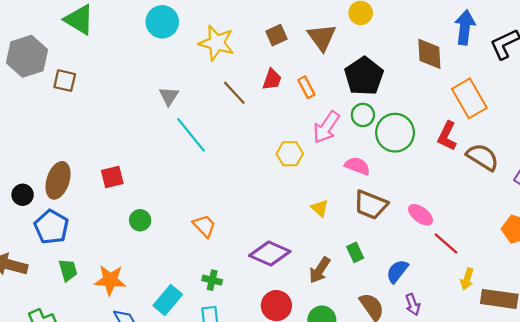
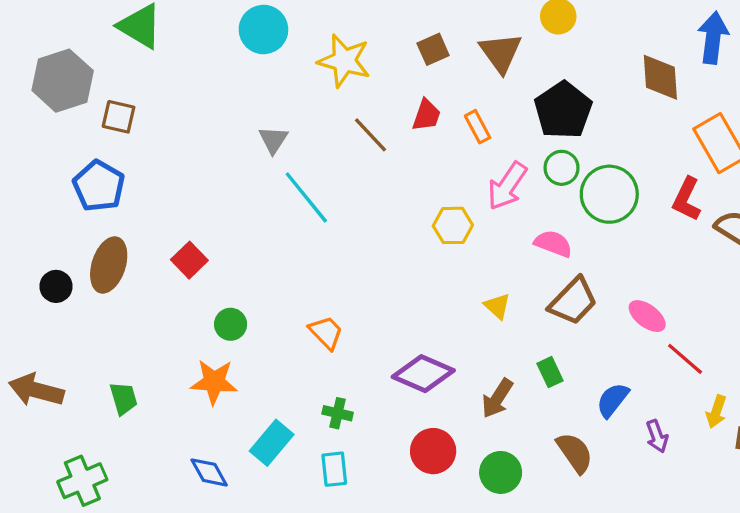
red square: (112, 177) -> (189, 260), turned -30
brown trapezoid: (371, 205) -> (573, 301), turned -68
blue pentagon: (51, 227) -> (99, 186), moved
orange star: (110, 280) -> (214, 382), moved
purple arrow: (413, 304) -> (657, 436), moved

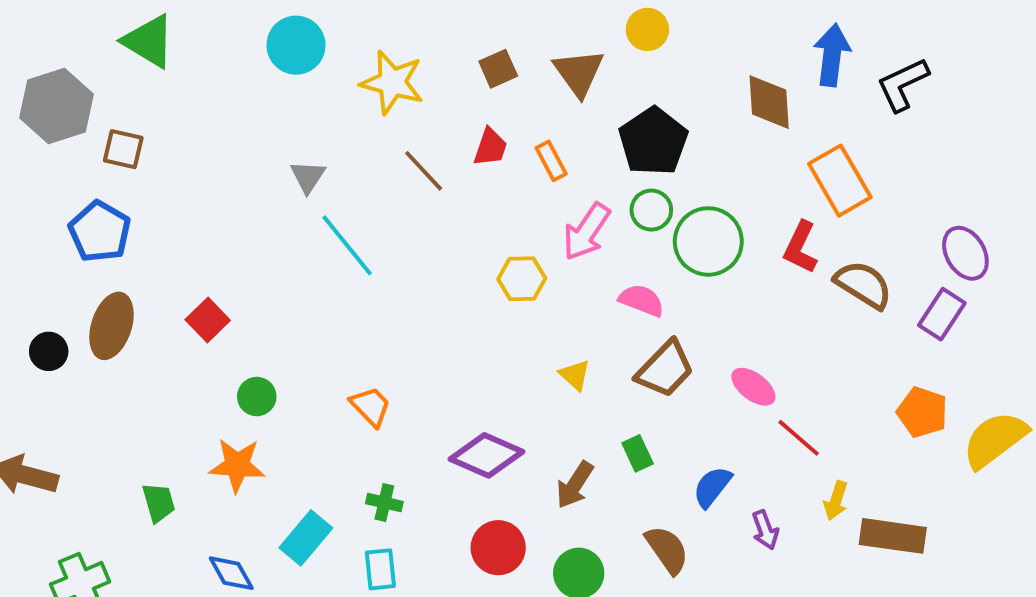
green trapezoid: (124, 398) -> (159, 503), moved

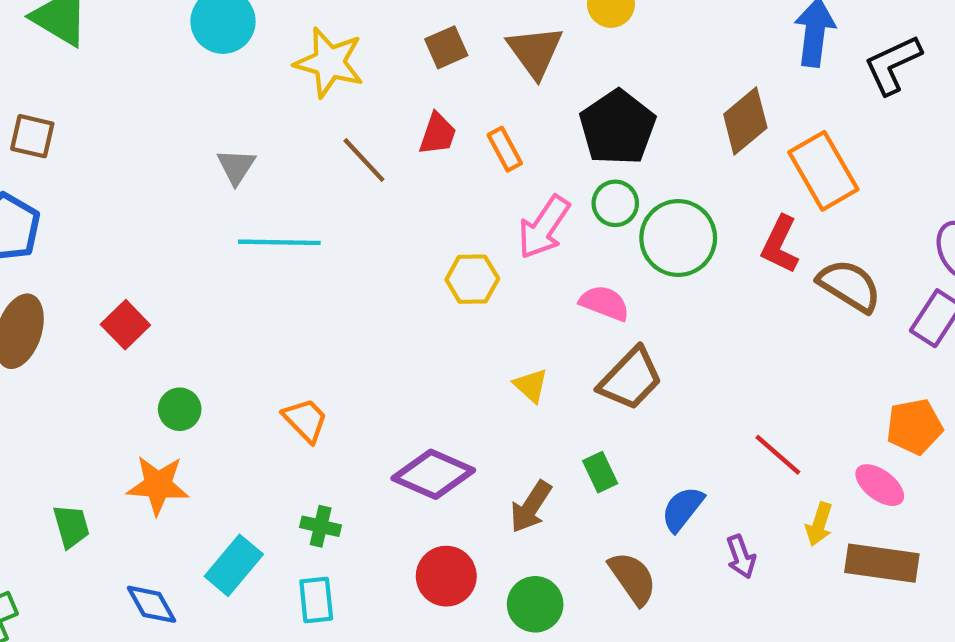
brown diamond: (769, 102) -> (745, 121), moved, turned 54
cyan line: (347, 245) -> (279, 242), turned -50
pink ellipse: (753, 387) -> (880, 485), moved
orange pentagon: (922, 412) -> (914, 427), turned -30

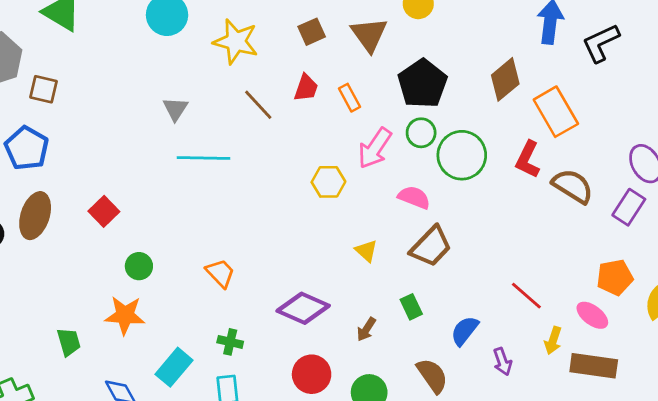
brown arrow: (531, 507) -> (366, 329), size x0.7

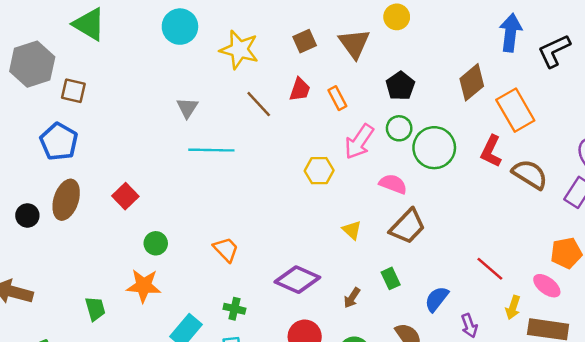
black pentagon: (422, 84) -> (400, 86), size x0.7

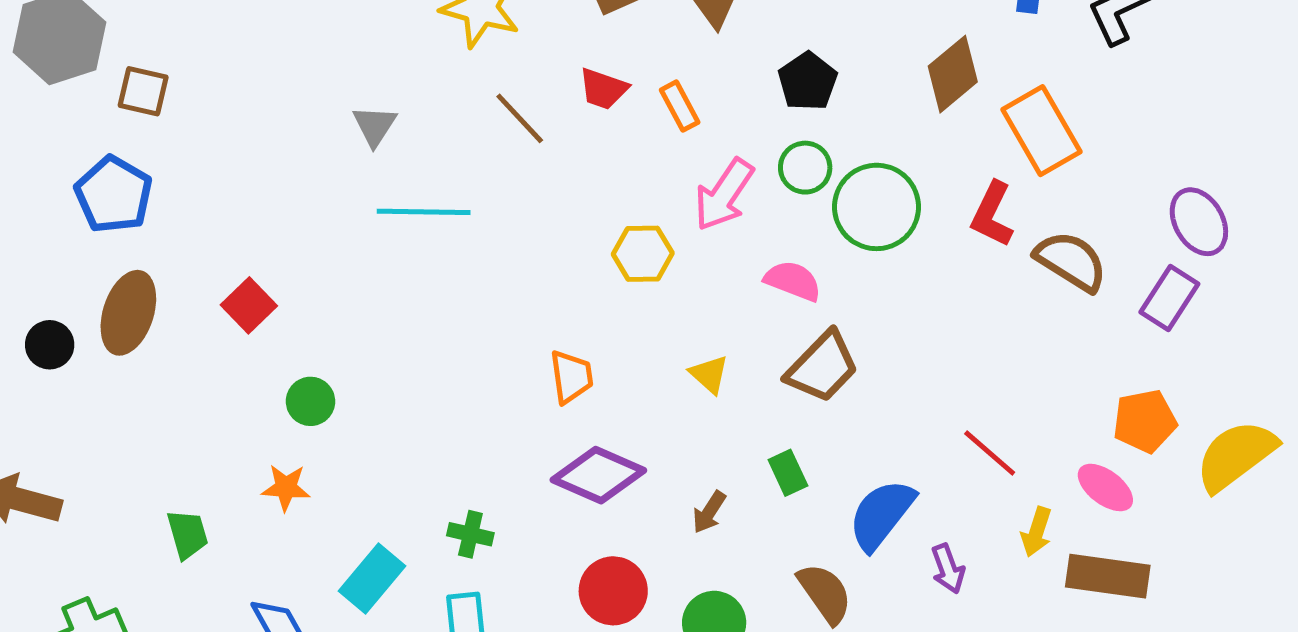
red trapezoid: (300, 90) -> (603, 89), turned 90
orange trapezoid: (226, 249) -> (571, 377), moved, turned 36
orange star: (144, 286) -> (286, 488), size x0.7
blue semicircle: (437, 299) -> (881, 515), size x1.4

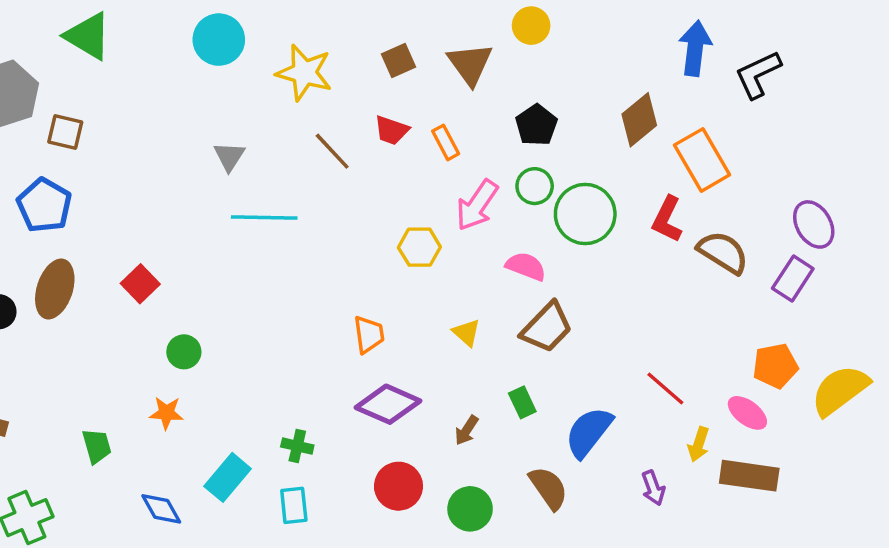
purple arrow: (948, 569) -> (653, 488), moved

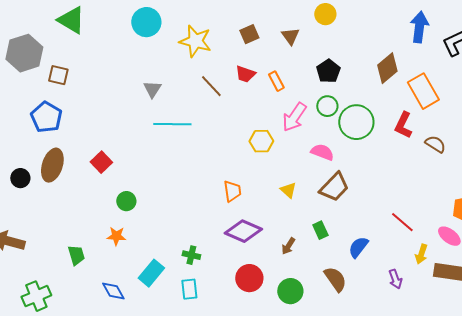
brown triangle: (470, 64) -> (290, 36), size x0.7
brown semicircle: (723, 252) -> (435, 144), size x0.7
blue semicircle: (589, 432) -> (358, 247), size x0.7

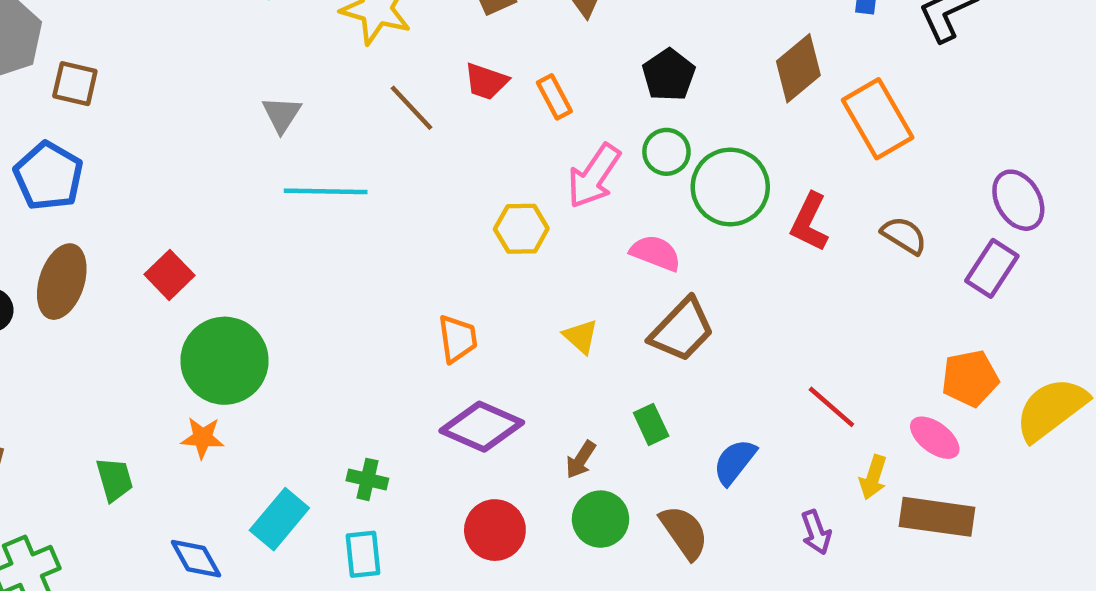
red L-shape: (403, 125) -> (809, 222), moved
green circle: (126, 201) -> (224, 361), size x2.0
green circle: (290, 291) -> (601, 519), moved

